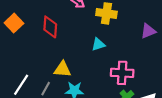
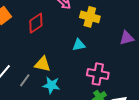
red diamond: (50, 27) -> (36, 23), turned 45

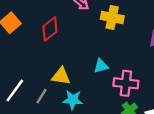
cyan triangle: (79, 45) -> (101, 66), moved

